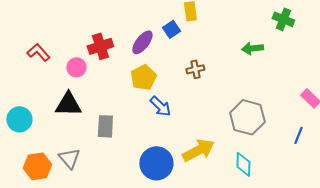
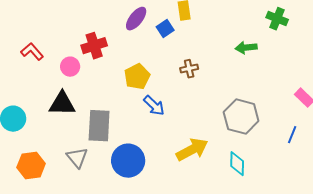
purple ellipse: (142, 42) -> (136, 19), moved
gray rectangle: (105, 126) -> (99, 126), size x1.4
gray triangle: (69, 158) -> (77, 158), moved
blue circle: (156, 163) -> (128, 161), moved

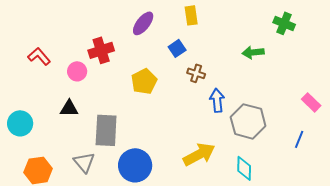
blue square: (165, 29) -> (177, 48), moved
brown cross: (189, 69) -> (196, 73), turned 30
black triangle: (62, 104) -> (69, 108), size x0.7
blue arrow: (154, 106) -> (217, 100), moved, turned -140

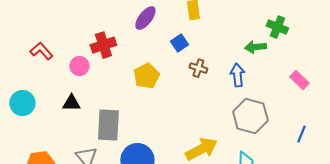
green cross: (284, 23) -> (277, 27), moved
blue arrow: (217, 100) -> (237, 75), moved
pink rectangle: (311, 102) -> (299, 80), moved
cyan circle: (20, 123) -> (22, 103), moved

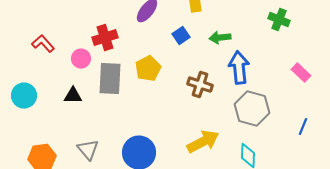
green arrow: (255, 47) -> (220, 38), moved
brown cross: (198, 68) -> (200, 85), moved, size x1.4
blue arrow: (237, 75) -> (239, 68), size x1.4
gray rectangle: (108, 125) -> (110, 79), moved

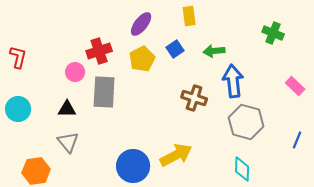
red L-shape: (43, 44) -> (18, 57), moved, turned 55
yellow pentagon: (148, 69) -> (142, 59), moved
yellow arrow: (203, 142) -> (176, 155), moved
gray triangle: (88, 150) -> (68, 142), moved

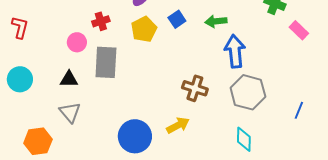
red cross: (99, 51) -> (101, 21), size x0.7
pink rectangle: (295, 86) -> (299, 30), moved
brown cross: (194, 98) -> (195, 88), moved
yellow arrow: (176, 155) -> (178, 125), size x0.7

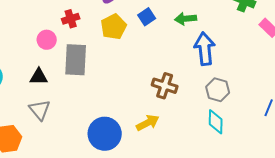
gray hexagon: (248, 92) -> (218, 90), size x0.7
cyan diamond: (244, 139) -> (216, 122), moved

